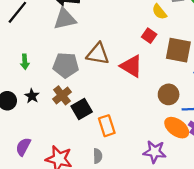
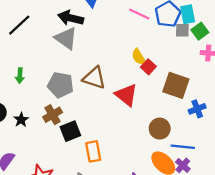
yellow semicircle: (159, 12) -> (139, 57), moved
gray triangle: (65, 19) -> (66, 38), turned 40
black star: (32, 96) -> (21, 120), moved

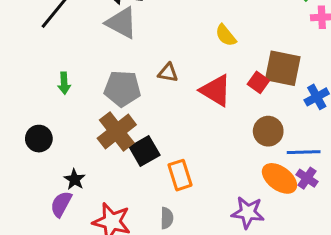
red square: (148, 67) -> (258, 82), moved
brown triangle: (94, 78) -> (168, 73), size x0.6
brown cross: (53, 115) -> (117, 131), size x1.4
black star: (21, 120) -> (75, 179), moved

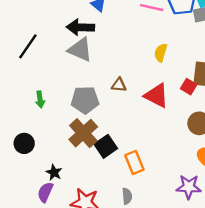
yellow semicircle: (226, 35) -> (161, 53), turned 60

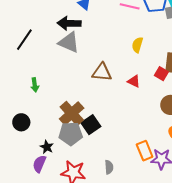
brown triangle: (119, 85) -> (102, 72), size x1.5
red triangle: (156, 96) -> (134, 81), size x0.6
gray pentagon: (85, 100) -> (71, 134), moved
orange rectangle: (134, 162) -> (145, 151), moved

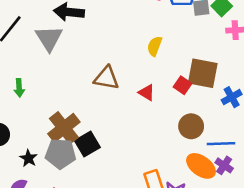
gray triangle: (69, 42) -> (49, 38), moved, turned 30
black star: (47, 147) -> (29, 158), moved

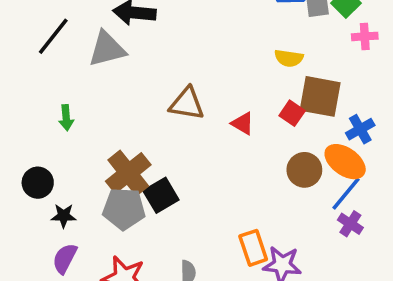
gray triangle: (49, 38) -> (107, 49), turned 48
yellow semicircle: (155, 46) -> (289, 58), moved, turned -102
blue line: (221, 144) -> (346, 194), turned -48
black star: (29, 158) -> (64, 216), moved, turned -30
orange ellipse: (201, 166) -> (345, 162), moved

